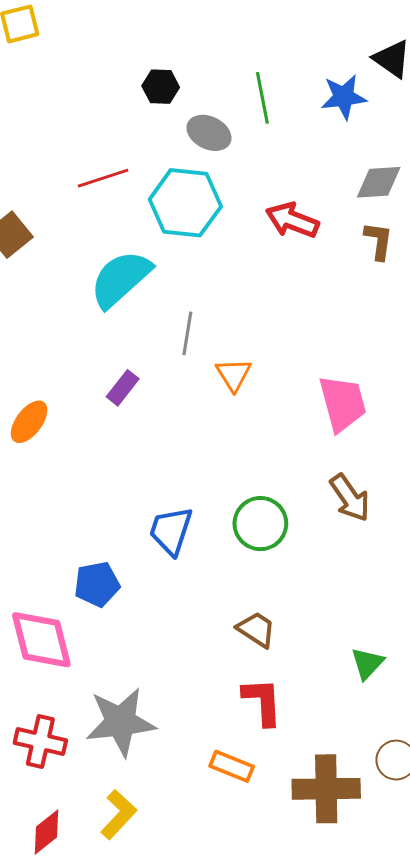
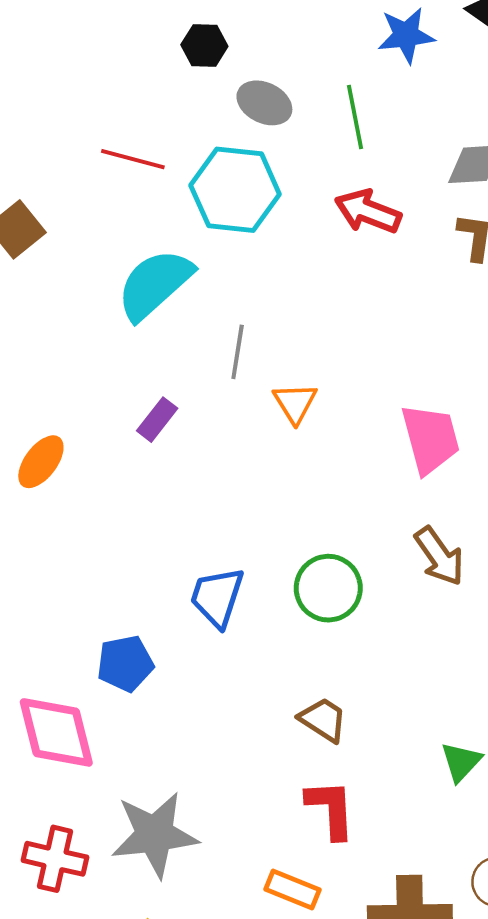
blue star: (344, 97) -> (406, 35), moved
green line: (262, 98) -> (355, 117), moved
red line: (103, 178) -> (133, 159), turned 33

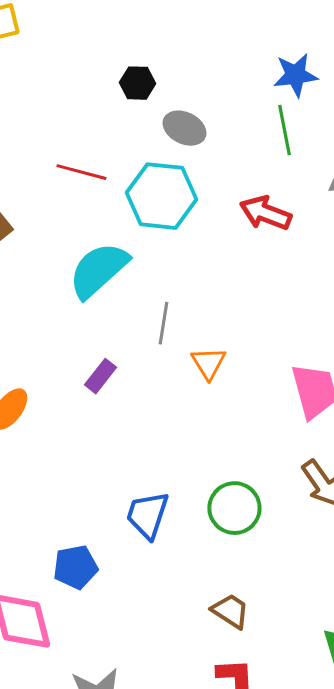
green line: (355, 117) -> (284, 130), moved

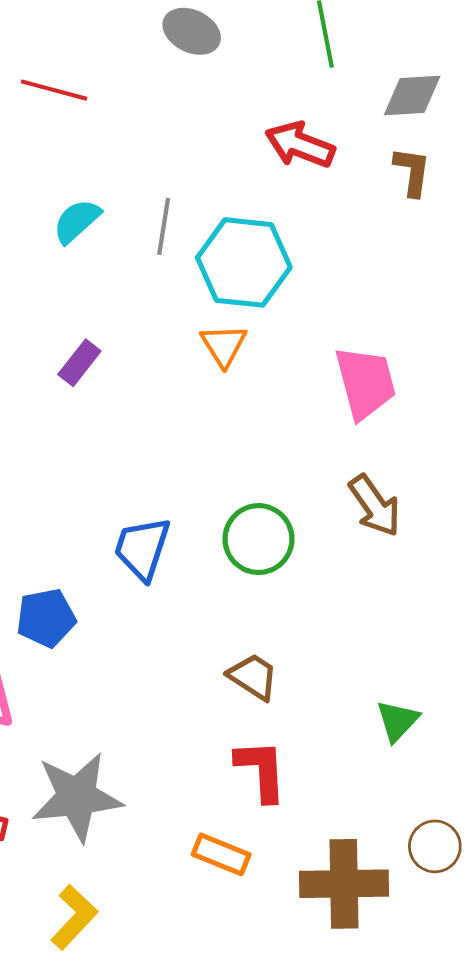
cyan hexagon: (161, 196) -> (244, 262), moved
cyan semicircle: (98, 270) -> (77, 221), size x0.6
gray line: (163, 323) -> (164, 226), moved

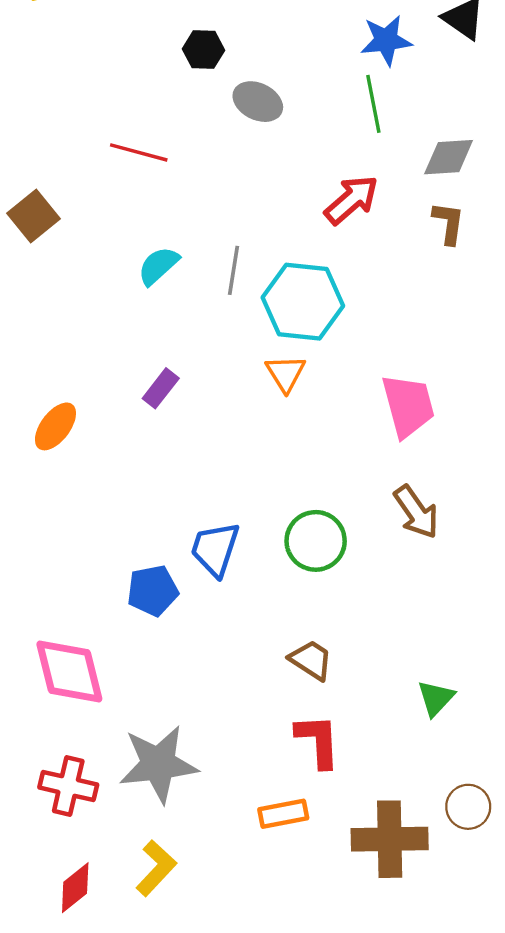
red arrow: (300, 145) -> (351, 200), turned 118
blue pentagon: (46, 618) -> (153, 591), moved
orange rectangle: (221, 854) -> (283, 814), turned -33

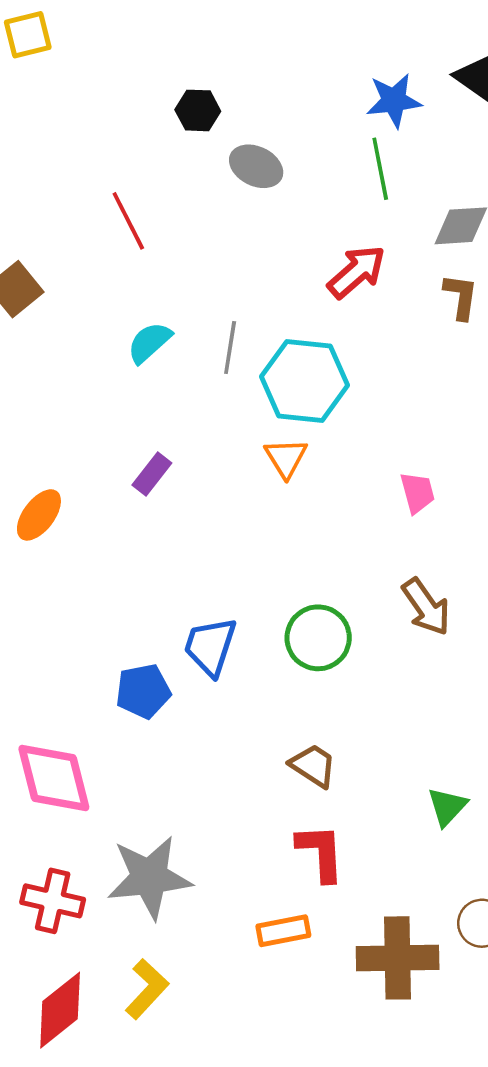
red line: (139, 152) -> (128, 221), turned 48
pink trapezoid: (408, 406) -> (417, 493), size x0.6
red diamond: (75, 888) -> (60, 1010), size x1.4

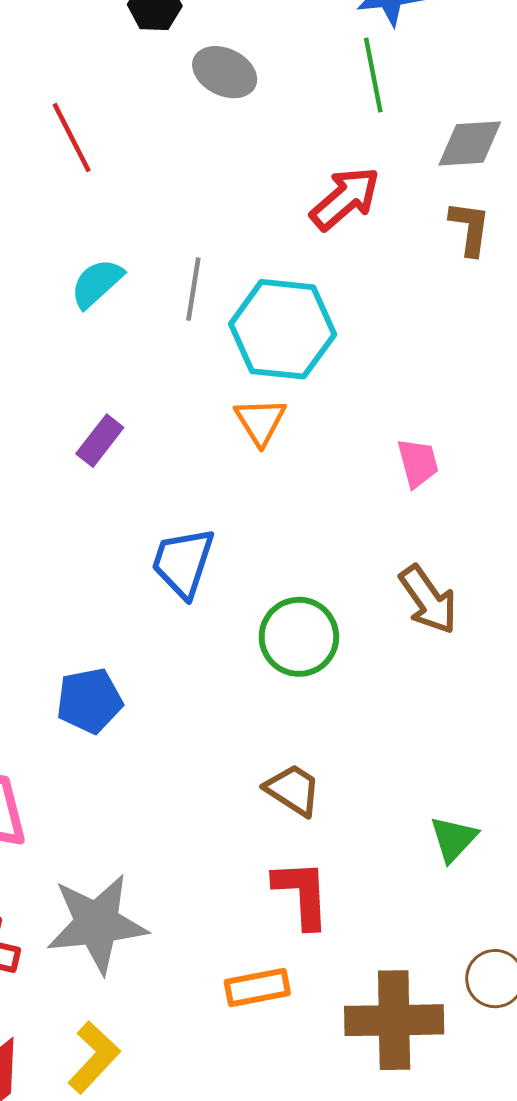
blue trapezoid: (210, 647) -> (183, 563), moved

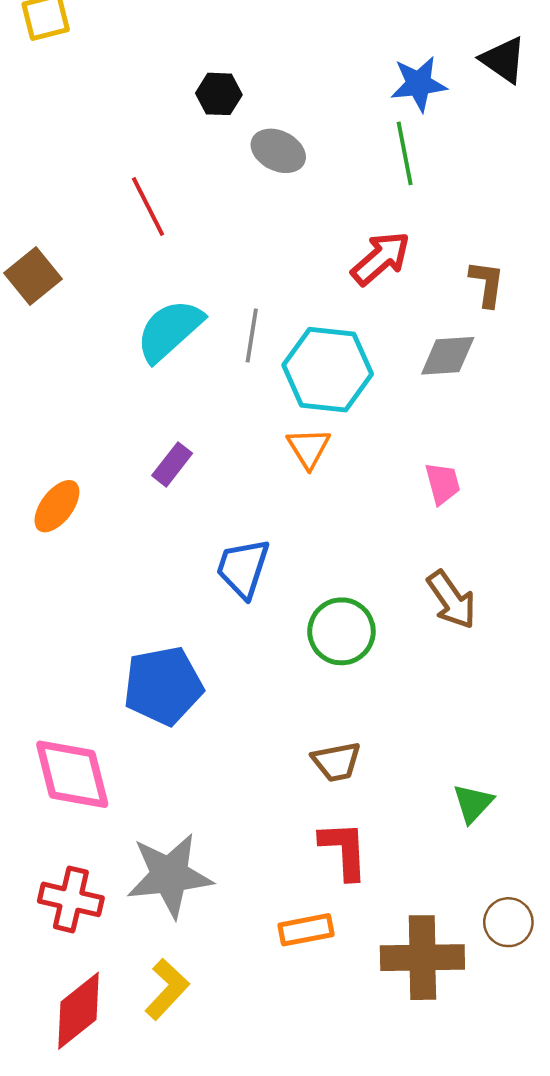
gray diamond: (470, 143) -> (448, 356), moved
cyan semicircle: (97, 283) -> (170, 330), size x1.5
blue pentagon: (89, 701) -> (163, 686), size x1.4
brown trapezoid: (293, 790) -> (336, 762), turned 136

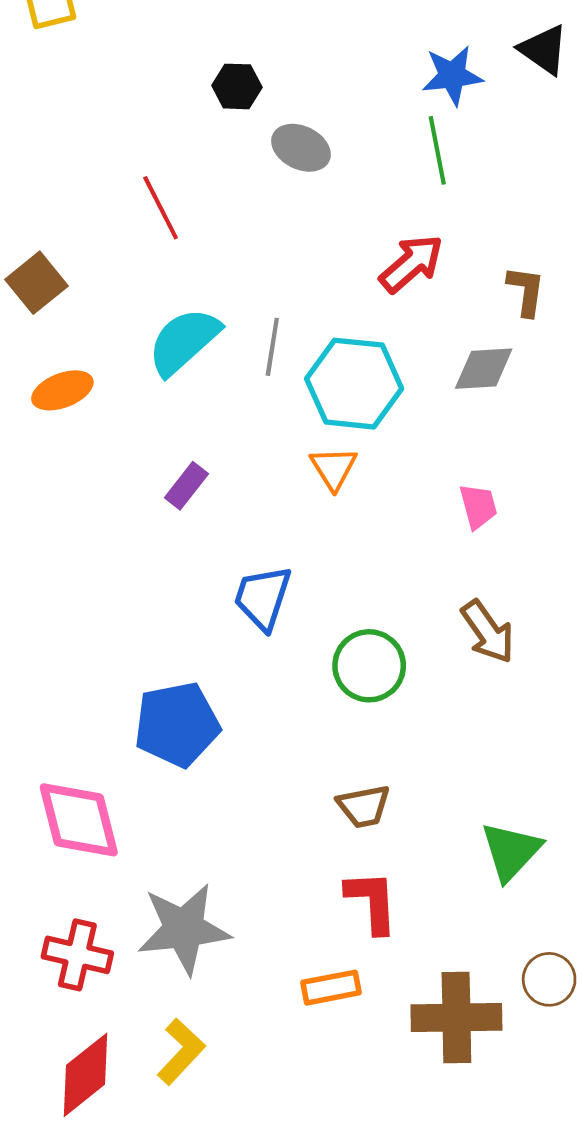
orange ellipse: (57, 506) -> (62, 390), moved, turned 32
green triangle: (473, 803) -> (511, 851), size x1.4

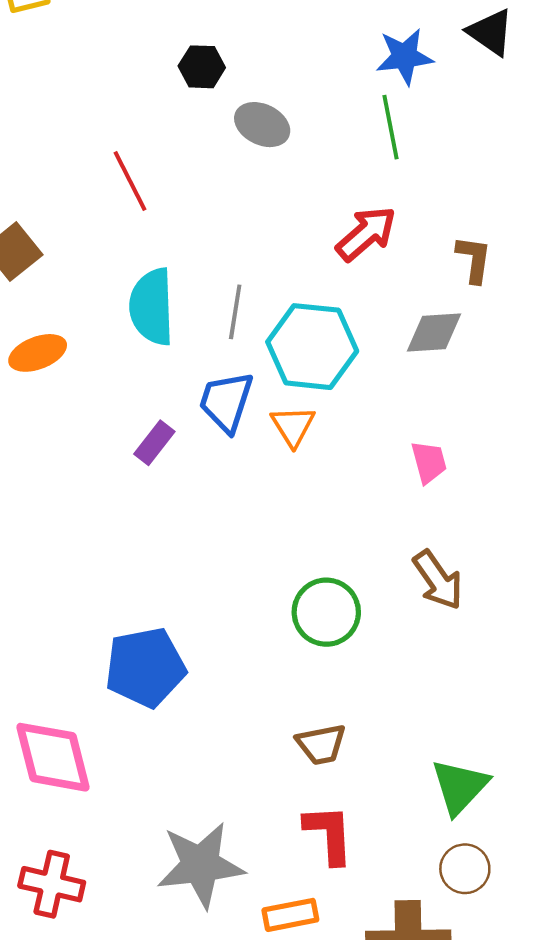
cyan semicircle: (184, 341) -> (152, 307), turned -50
blue trapezoid: (263, 598) -> (226, 402), moved
gray star: (184, 929) -> (201, 865), moved
brown circle: (549, 979) -> (465, 869), moved

